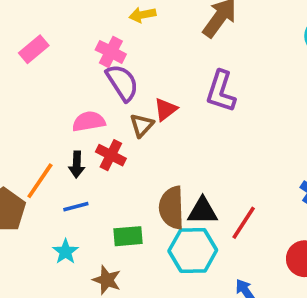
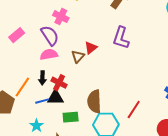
pink rectangle: (34, 49) -> (17, 35), moved
purple semicircle: (122, 83) -> (50, 36), moved
red cross: (111, 155) -> (59, 83), moved
black triangle: (203, 211) -> (55, 97), moved

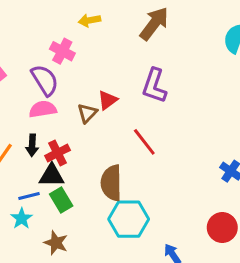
red cross: (59, 83) -> (58, 153), turned 35
blue line: (42, 101) -> (29, 196), moved
red line: (134, 110) -> (144, 142), moved, turned -72
green rectangle: (71, 117) -> (61, 200), moved, turned 63

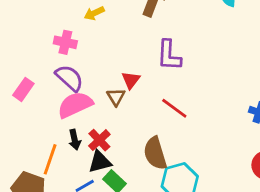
pink cross: (62, 51) -> (65, 42), moved
pink semicircle: (43, 109) -> (75, 105), size x1.4

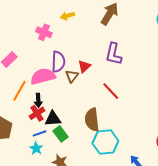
purple semicircle: (69, 78) -> (58, 62), moved, turned 40
red cross: (99, 140) -> (37, 113), moved
orange line: (50, 159) -> (19, 91), moved

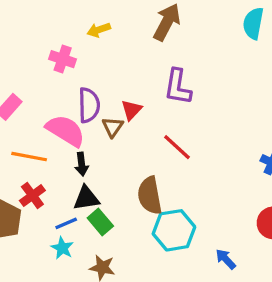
pink semicircle: (43, 76) -> (66, 131), turned 50
orange line: (19, 91) -> (29, 157), turned 75
black arrow: (38, 100) -> (82, 164), moved
red cross: (37, 113) -> (32, 196), moved

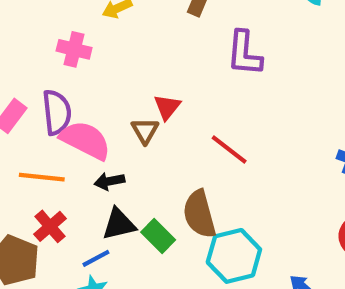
purple L-shape: (178, 87) -> (244, 53), moved
purple semicircle: (89, 105) -> (57, 112), moved
black arrow: (82, 164) -> (109, 181), turned 90
green rectangle: (100, 222) -> (158, 236), moved

